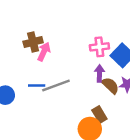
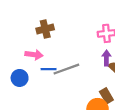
pink arrow: (44, 52) -> (34, 55), moved, turned 72

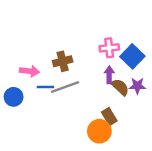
brown cross: (45, 29) -> (63, 61), moved

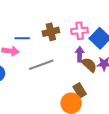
brown cross: (63, 61) -> (51, 32), moved
blue line: (45, 87) -> (22, 38), moved

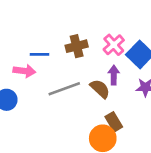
pink cross: (80, 31) -> (114, 45), turned -35
brown semicircle: (89, 65) -> (100, 89), moved

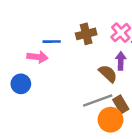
gray line: (64, 89) -> (98, 100), moved

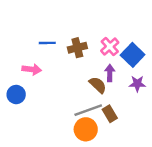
blue line: (52, 42) -> (47, 43), moved
orange circle: (110, 120) -> (86, 129), moved

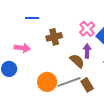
blue line: (47, 43) -> (32, 18), moved
brown cross: (77, 48) -> (54, 37), moved
orange circle: (86, 129) -> (47, 82), moved

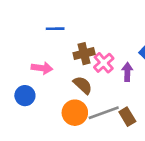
pink cross: (87, 29) -> (104, 63), moved
brown semicircle: (77, 61) -> (83, 85), moved

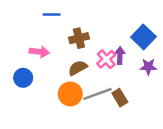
pink cross: (104, 63) -> (106, 59), moved
brown semicircle: (83, 85) -> (78, 68), turned -72

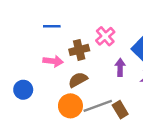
pink arrow: (39, 52) -> (53, 61), moved
pink cross: (106, 59) -> (105, 36), moved

